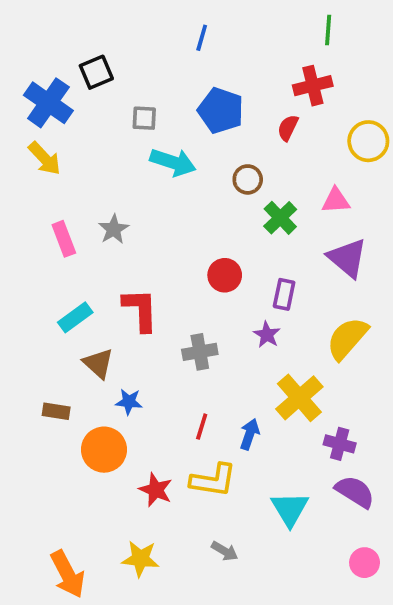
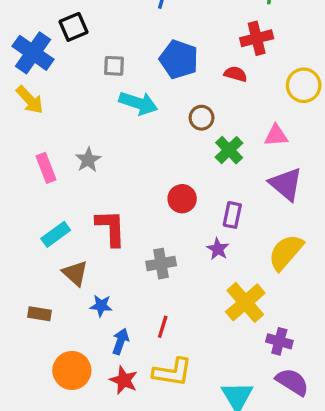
red semicircle: (288, 128) -> (236, 74), turned 80
blue arrow: (250, 434) -> (121, 341), moved
orange circle: (104, 450) -> (72, 370), moved

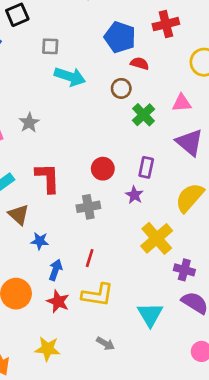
blue pentagon: (179, 59) -> (120, 37), moved
red semicircle: (236, 74) -> (140, 63), moved
red circle: (182, 199) -> (103, 169), moved

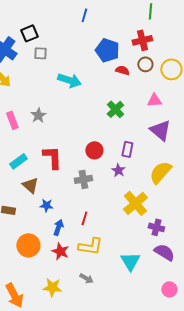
gray square: (50, 46) -> (40, 53), moved
brown circle: (121, 88) -> (145, 64), moved
green cross: (144, 115) -> (115, 109), moved
gray arrow: (105, 344) -> (86, 278), moved

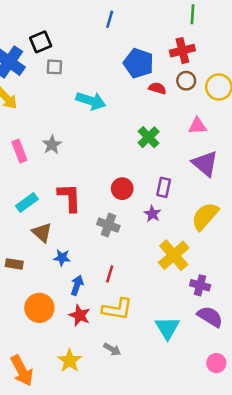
gray cross: (83, 179) -> (108, 225), turned 30
yellow star: (52, 287) -> (70, 361), turned 30

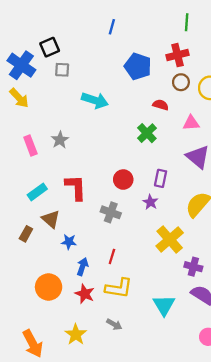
red semicircle: (157, 88) -> (161, 105), moved
brown rectangle: (14, 264) -> (26, 234), moved, turned -70

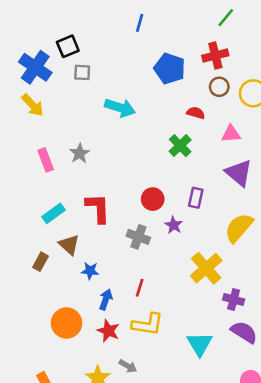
green line: (187, 22) -> (226, 18), turned 36
purple star: (150, 202) -> (174, 225), moved
gray arrow: (114, 324) -> (128, 366), moved

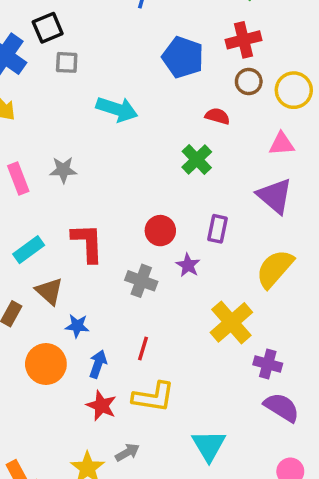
pink triangle: (231, 134) -> (282, 144), moved
gray star: (80, 153) -> (63, 170), turned 30
orange circle: (67, 323) -> (46, 364), moved
cyan triangle: (200, 344) -> (209, 445), moved
gray arrow: (128, 366) -> (127, 452), turned -60

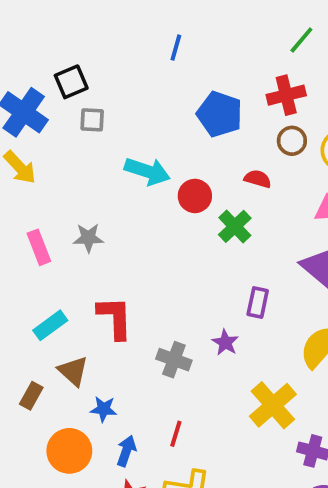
red circle: (160, 231) -> (195, 196), moved

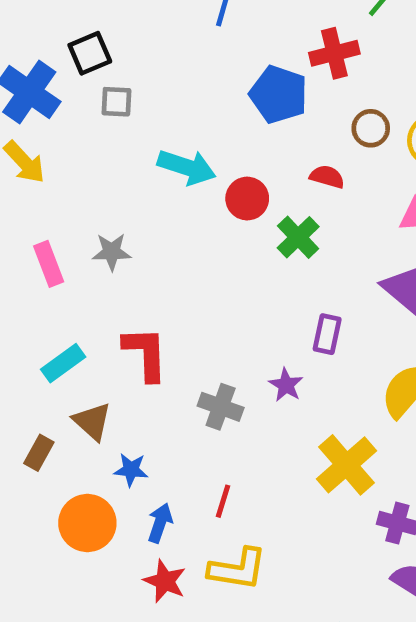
red cross: (286, 95) -> (334, 53), moved

